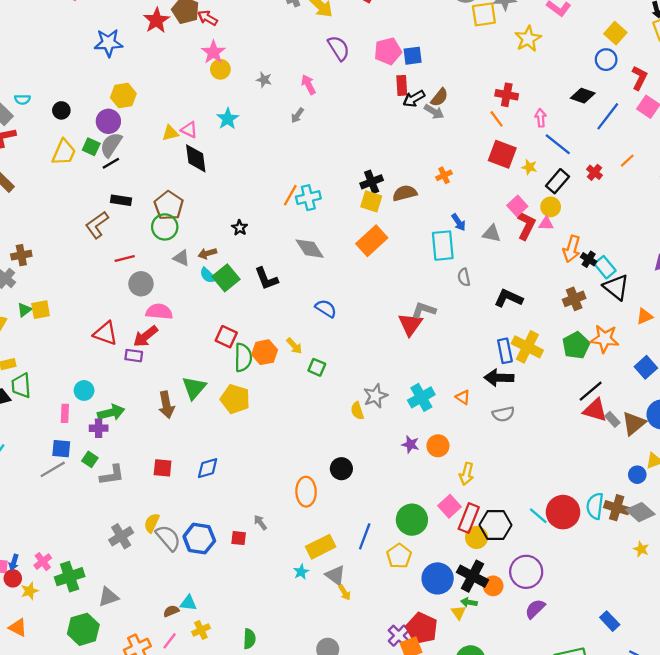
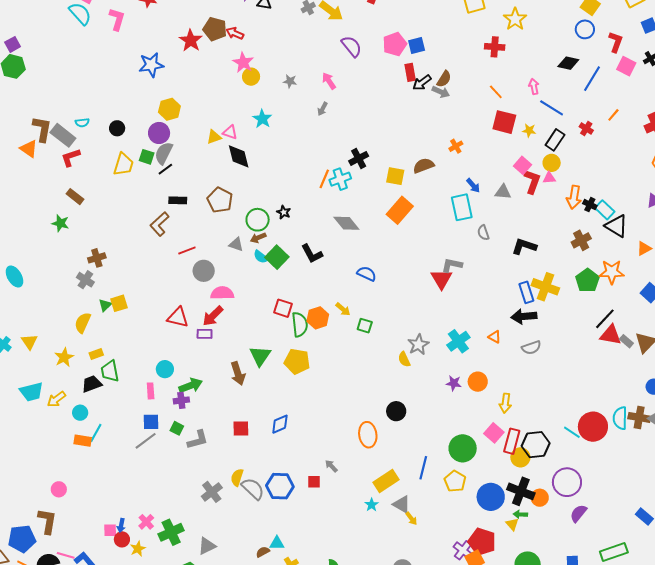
red cross: (507, 95) -> (495, 47), moved
black cross: (372, 182) -> (359, 158), moved
green circle: (165, 227) -> (258, 220), moved

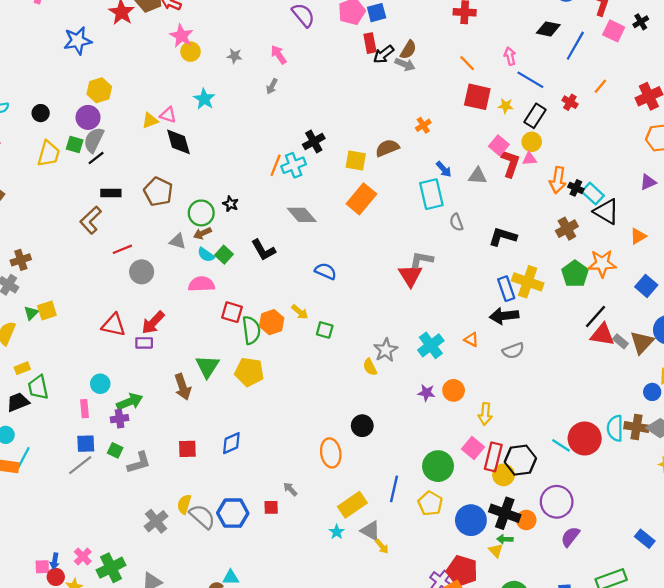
green square: (277, 257) -> (224, 255), size x0.7
pink semicircle: (222, 293) -> (201, 284), moved

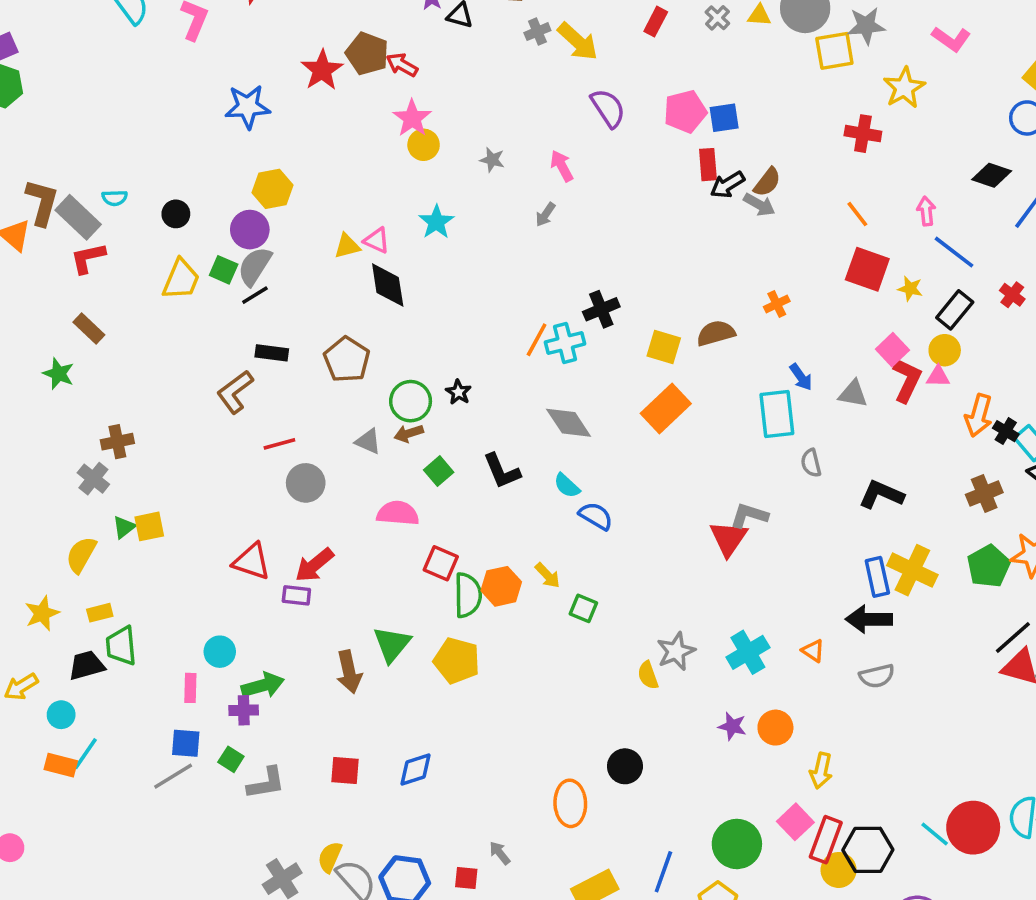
cyan semicircle: (206, 255) -> (567, 486), moved

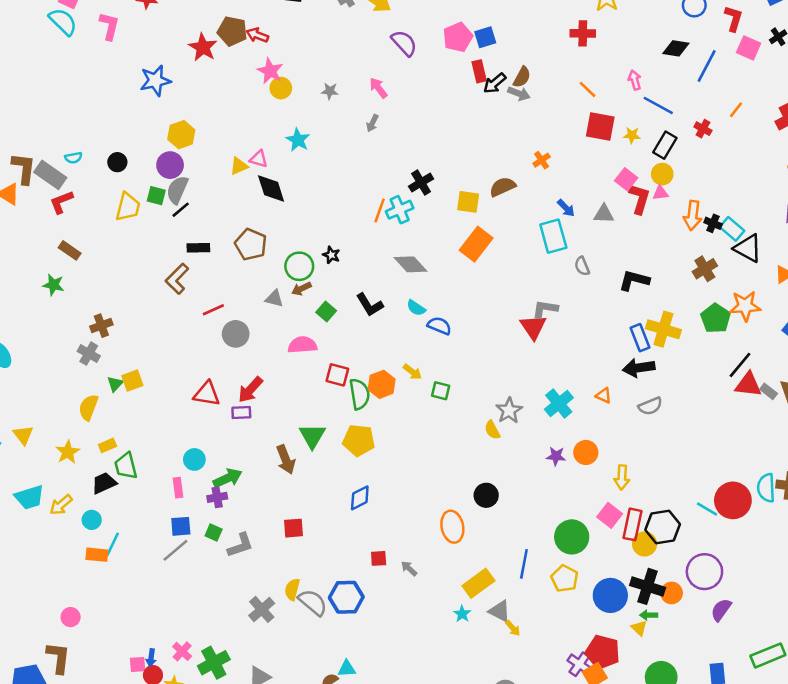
blue diamond: (415, 769) -> (360, 498), moved
red square: (466, 878) -> (379, 558), moved

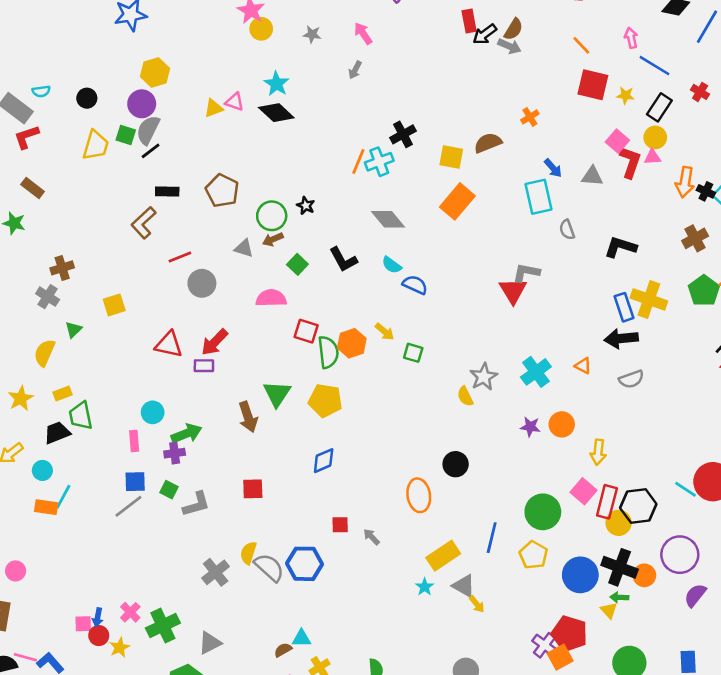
black diamond: (271, 189) -> (276, 113), moved, turned -32
yellow square: (132, 381) -> (114, 305), moved

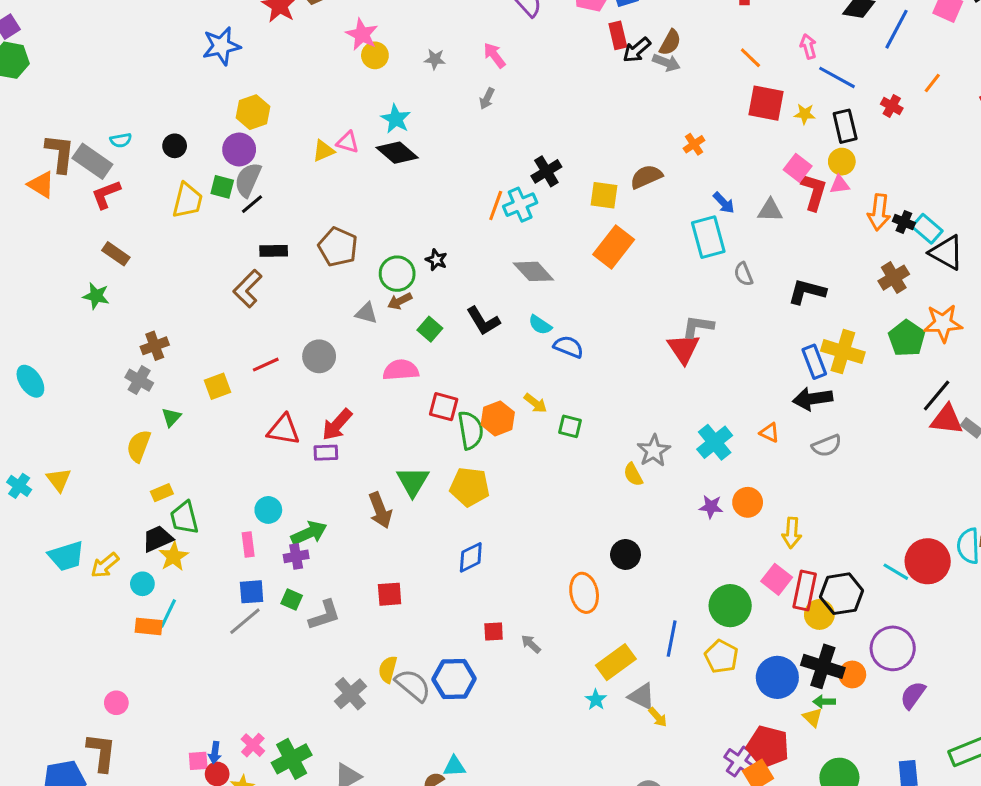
black rectangle: (659, 107) -> (845, 126), turned -44
red line: (180, 257) -> (266, 365), moved
yellow star: (21, 398) -> (174, 557), moved

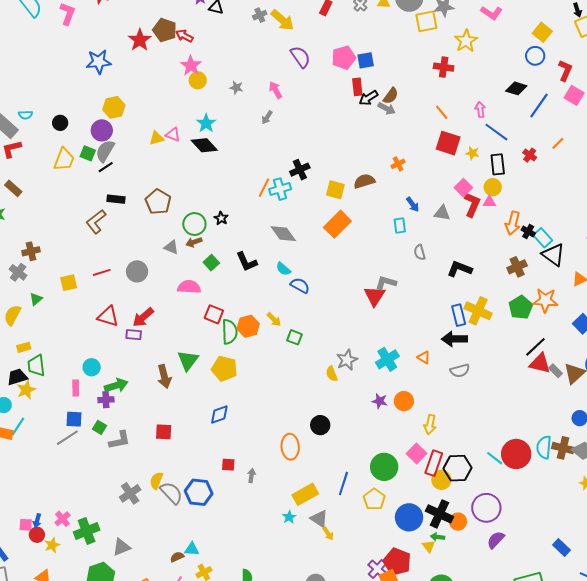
cyan rectangle: (708, 237) -> (400, 225), size x0.6
gray arrow: (531, 644) -> (251, 476), turned 48

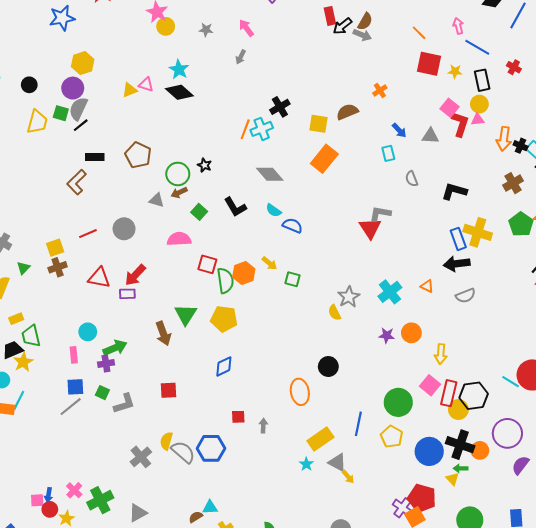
brown cross: (31, 251) -> (58, 267), moved

